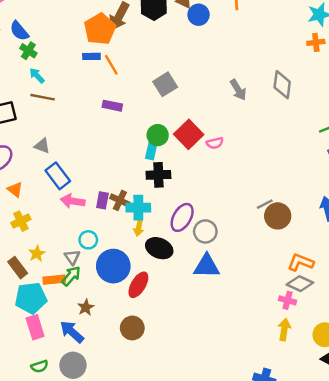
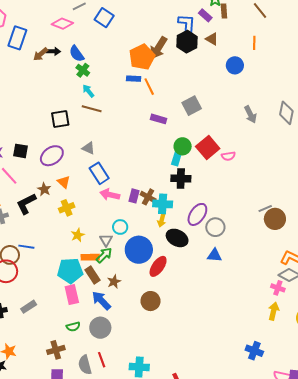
blue circle: (199, 15) -> (235, 65), moved
purple rectangle: (112, 106) -> (159, 119), moved
blue triangle: (207, 266) -> (214, 255), size x0.7
brown rectangle: (18, 268) -> (93, 275), moved

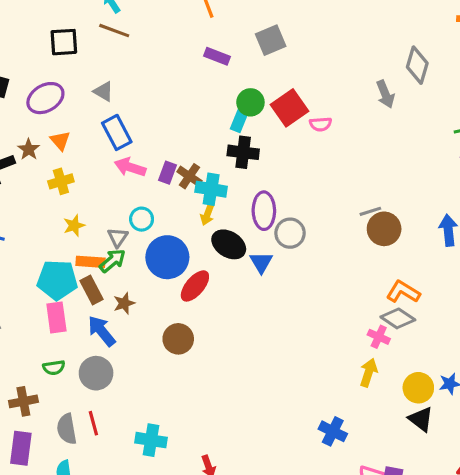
gray arrow: (250, 114) -> (385, 94), moved
purple ellipse: (197, 214) -> (264, 211), turned -40
blue triangle: (214, 255) -> (261, 262), moved, turned 49

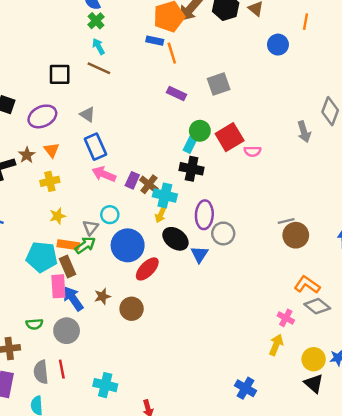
brown star: (124, 303) -> (102, 296), moved
pink rectangle: (56, 318) -> (58, 286), moved
gray diamond: (398, 318) -> (317, 306), moved

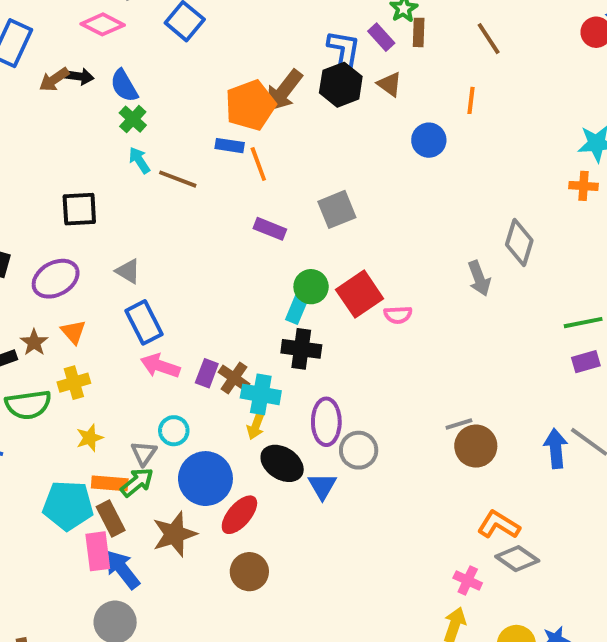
brown line: (99, 68) -> (178, 179), moved
brown star: (102, 296) -> (174, 534), moved, size x1.6
brown circle: (132, 309) -> (249, 572), moved
green semicircle: (34, 324) -> (28, 405), moved, size x1.6

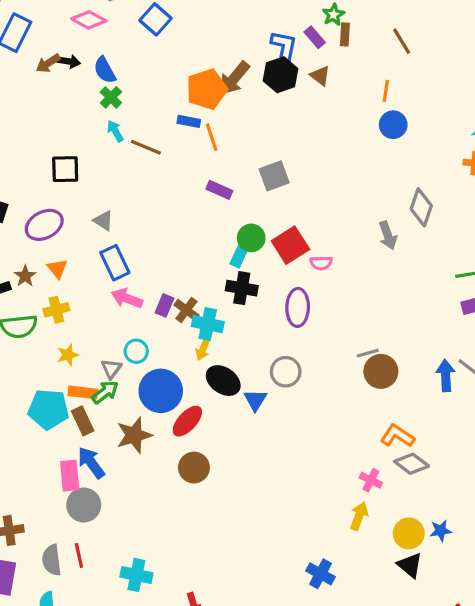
blue circle: (429, 140) -> (393, 125), moved
purple ellipse: (326, 422) -> (298, 307), moved
pink rectangle: (98, 551) -> (70, 476), moved

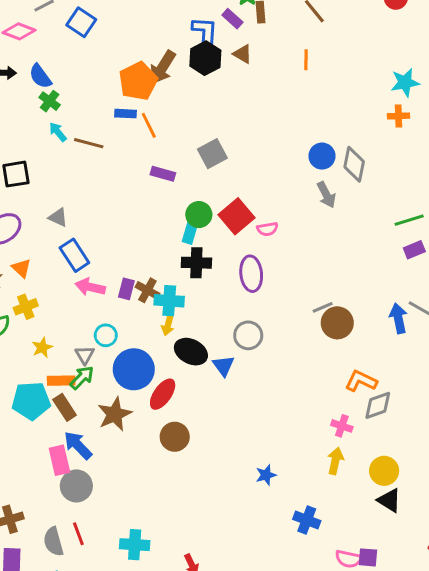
blue circle: (393, 125) -> (322, 156), moved
gray diamond: (412, 464) -> (378, 405), turned -48
blue star: (441, 531) -> (266, 475), moved

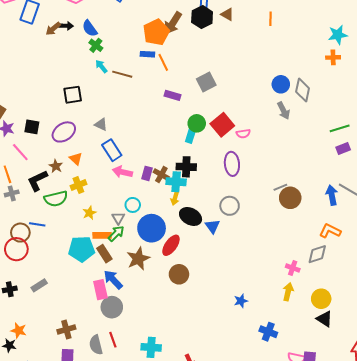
black cross: (196, 263) -> (186, 167), moved
orange L-shape: (361, 381) -> (330, 231), moved

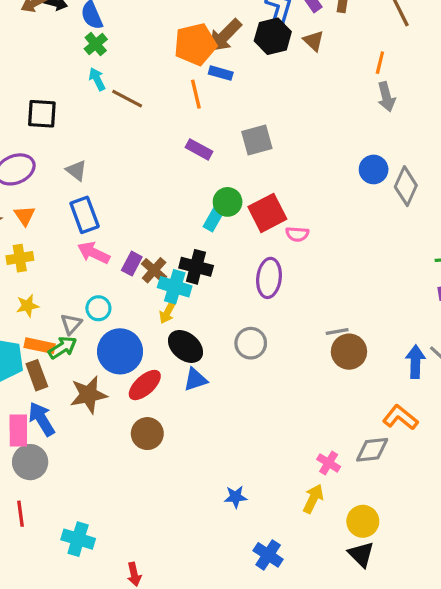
blue rectangle: (147, 54) -> (221, 73), moved
gray arrow: (284, 111) -> (386, 97), moved
blue triangle: (213, 226) -> (195, 380), moved, turned 35

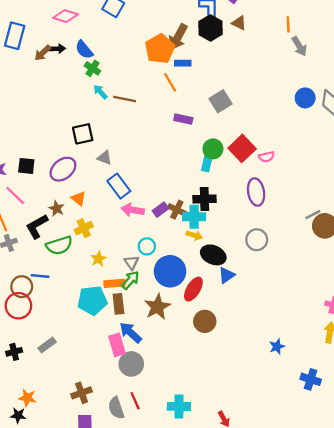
black square: (42, 114) -> (83, 134), moved
purple rectangle: (132, 264) -> (161, 210), turned 42
yellow arrow: (168, 312) -> (194, 235), turned -84
brown rectangle: (37, 375) -> (118, 304), turned 30

